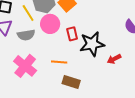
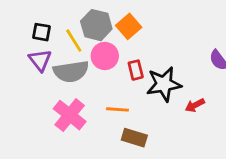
gray semicircle: (26, 35) -> (71, 71), size x1.4

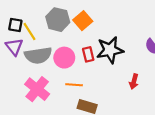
yellow line: (74, 41) -> (30, 32), moved
pink circle: (105, 56) -> (64, 58), moved
black star: (164, 84) -> (110, 50), moved
red arrow: (195, 105) -> (134, 81), turned -48

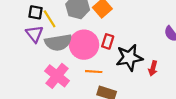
black star: (110, 50) -> (129, 58), moved
red rectangle: (88, 54) -> (108, 41), turned 32
pink circle: (64, 58) -> (84, 45), size x1.4

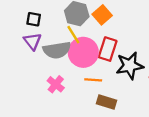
yellow line: (50, 19) -> (73, 35), moved
red rectangle: (108, 41) -> (108, 49), size x1.5
pink cross: (57, 76) -> (56, 84), size x0.7

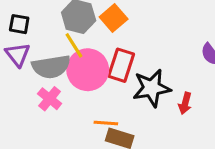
orange line: (93, 80) -> (106, 123), moved
pink cross: (56, 84) -> (50, 99), moved

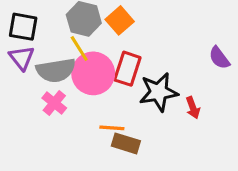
black square: (19, 24) -> (23, 27), size x1.4
red arrow: (185, 103) -> (193, 108), turned -35

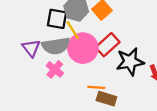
black square: (23, 27) -> (57, 19), moved
purple triangle: (22, 58) -> (31, 48), moved
red rectangle: (127, 69) -> (108, 45), turned 30

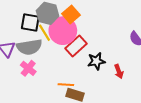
pink circle: (83, 48) -> (63, 31), moved
black star: (130, 62) -> (96, 61), size x0.7

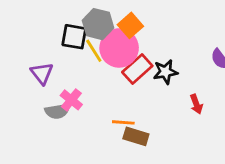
gray semicircle: (29, 47) -> (57, 111), moved, size x0.7
black star: (96, 61) -> (165, 72), moved

